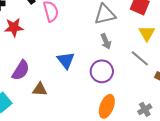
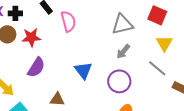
gray arrow: (106, 41) -> (123, 51), turned 63
purple semicircle: (21, 70) -> (36, 67), moved

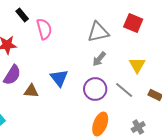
yellow triangle: (164, 43) -> (137, 65), moved
gray line: (157, 68) -> (124, 90), moved
brown triangle: (57, 99) -> (31, 91), moved

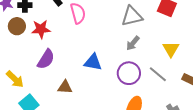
blue triangle: (59, 78) -> (93, 62), turned -42
brown triangle: (31, 91) -> (65, 87), moved

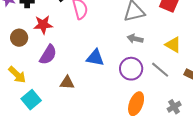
brown circle: (17, 26) -> (19, 38), moved
gray arrow: (133, 43) -> (135, 39), turned 63
yellow triangle: (171, 49) -> (173, 45), turned -30

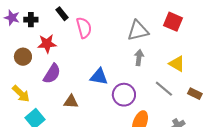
gray arrow: (135, 39) -> (139, 58), turned 84
purple circle: (131, 69) -> (124, 95), moved

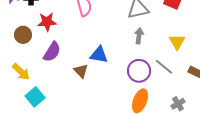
yellow triangle: (177, 64) -> (177, 42), turned 30
purple circle: (124, 95) -> (139, 71), moved
brown triangle: (71, 102) -> (81, 71), moved, turned 42

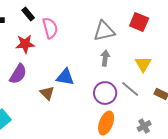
red star: (47, 22) -> (25, 44), moved

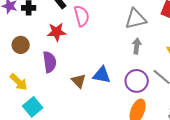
purple semicircle: (18, 74) -> (50, 62), turned -40
blue triangle: (65, 77) -> (102, 75), moved

